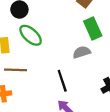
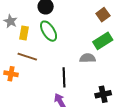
green rectangle: (93, 29) -> (103, 41), turned 66

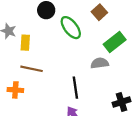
brown square: (103, 15) -> (99, 12), moved
green ellipse: (49, 31) -> (71, 28), moved

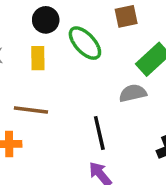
brown square: (99, 12) -> (126, 16), turned 35
yellow rectangle: (25, 43) -> (38, 58), moved

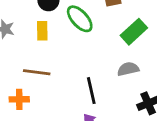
gray semicircle: (133, 93) -> (128, 69), moved

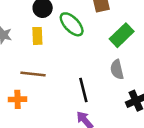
gray semicircle: (128, 69) -> (117, 70), turned -90

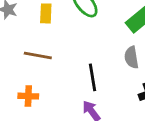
orange cross: (18, 99) -> (28, 96), moved

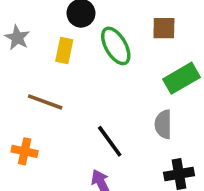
black line: (92, 77) -> (110, 141), turned -36

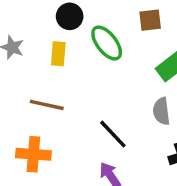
orange cross: (25, 151) -> (33, 154), size x1.4

